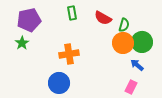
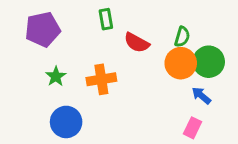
red semicircle: (103, 18) -> (137, 43), moved
green star: (22, 43) -> (56, 76), moved
blue circle: (59, 83) -> (66, 122), moved

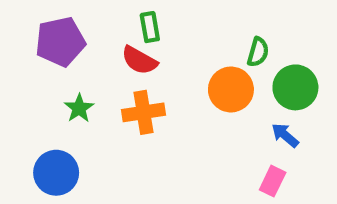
red semicircle: (137, 43) -> (139, 60), moved
orange circle: (181, 63) -> (231, 89), moved
blue circle: (66, 122) -> (56, 173), moved

